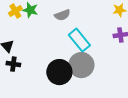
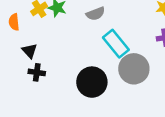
gray circle: (81, 65) -> (134, 69), moved

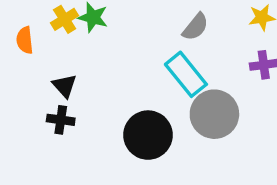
gray semicircle: (96, 14) -> (195, 27), moved, turned -30
black triangle: (30, 51) -> (65, 86), moved

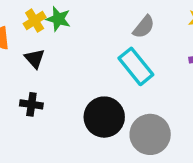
black triangle: (65, 86) -> (35, 59), moved
gray circle: (214, 114) -> (150, 134), moved

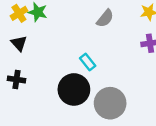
cyan rectangle: (136, 66) -> (88, 62), moved, size x0.6

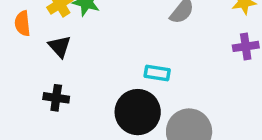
cyan rectangle: (88, 62) -> (157, 73), turned -42

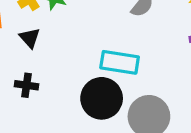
cyan rectangle: (157, 73) -> (120, 62), size x1.6

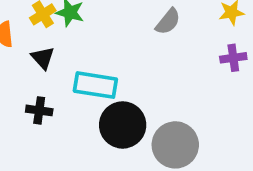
cyan rectangle: (120, 62) -> (95, 85), moved

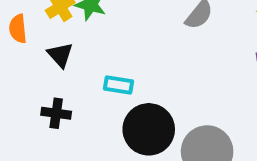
cyan rectangle: (95, 85) -> (119, 85), size x0.6

